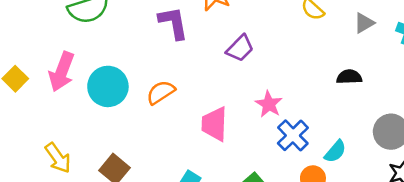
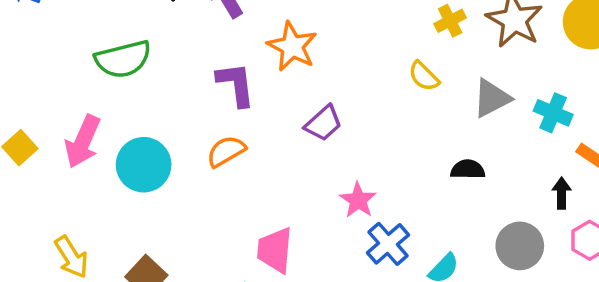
gray triangle: (364, 23) -> (492, 98), size x1.4
orange semicircle: (161, 92) -> (226, 151), moved
pink trapezoid: (214, 124) -> (275, 250), moved

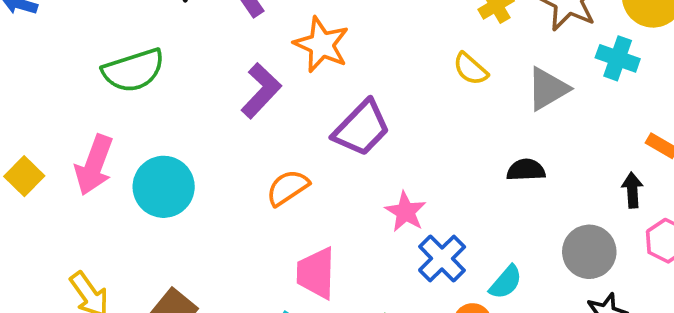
purple L-shape: (236, 84) -> (261, 91), turned 54
cyan cross: (553, 113) -> (618, 58), moved
purple trapezoid: (323, 123) -> (362, 128), size x1.4
orange semicircle: (226, 151) -> (288, 188), moved

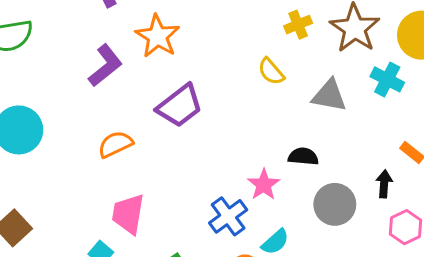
gray triangle: (548, 89) -> (329, 96), turned 33
pink star: (406, 212) -> (264, 185), moved
gray circle: (589, 252) -> (335, 204), moved

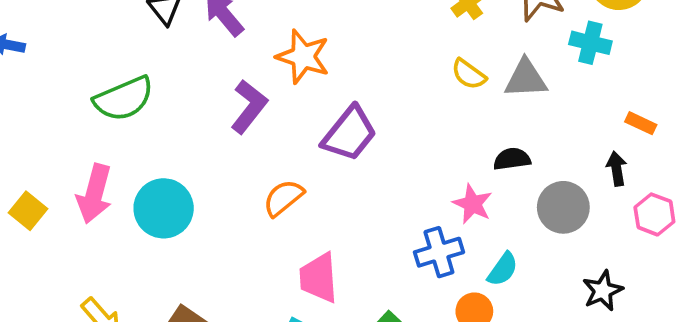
yellow semicircle: (271, 72) -> (469, 74), moved
blue cross: (228, 216) -> (439, 252), turned 33

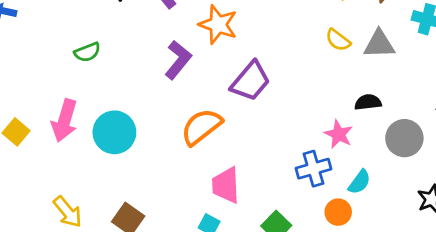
green semicircle: (124, 99) -> (87, 52), size x0.6
orange semicircle: (283, 198) -> (201, 127), size x1.4

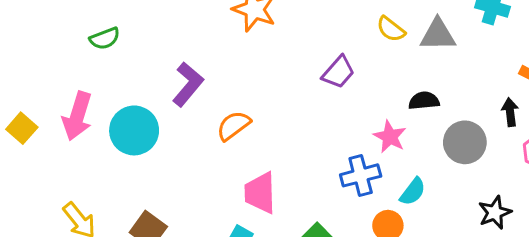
purple L-shape: (178, 60) -> (188, 84), moved
purple trapezoid: (250, 81) -> (338, 72), moved, size x0.7
orange semicircle: (201, 127) -> (234, 126), size x0.7

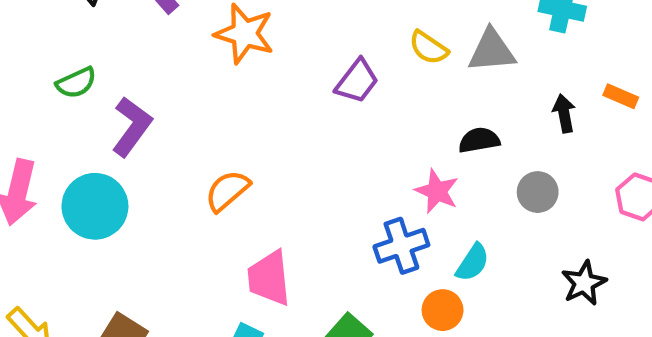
green semicircle: (105, 38) -> (76, 83), moved
purple trapezoid: (338, 72) -> (357, 81), moved
purple L-shape: (188, 84) -> (132, 127), moved
black arrow: (510, 112) -> (564, 113), moved
gray circle: (465, 142) -> (538, 192), size x0.7

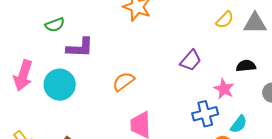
yellow semicircle: (428, 48) -> (225, 20), turned -84
purple trapezoid: (357, 81) -> (191, 60), moved
purple L-shape: (132, 127) -> (80, 48), turned 52

